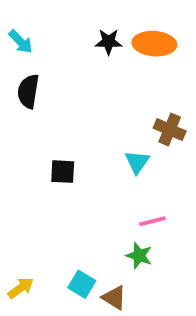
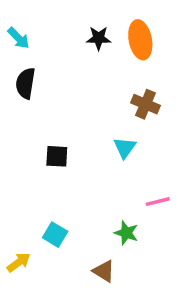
orange ellipse: (154, 44) -> (140, 40), turned 75
brown cross: (170, 130) -> (146, 104), moved
pink line: (152, 221) -> (158, 202), moved
cyan square: (82, 284) -> (55, 235), moved

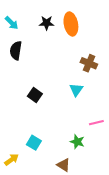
black star: (99, 38) -> (47, 23), moved
orange ellipse: (140, 40) -> (71, 24), moved
black square: (57, 156) -> (35, 95), turned 32

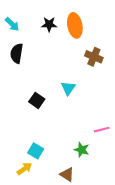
brown cross: (89, 63) -> (94, 57), moved
cyan triangle: (76, 90) -> (68, 88), moved
yellow arrow: (12, 160) -> (24, 169), moved

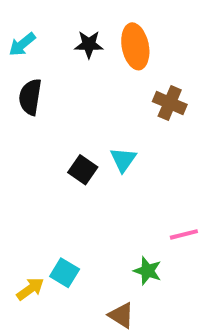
cyan arrow: (12, 24) -> (22, 44), turned 96
black square: (37, 100) -> (83, 170), moved
yellow arrow: (24, 169) -> (30, 289), moved

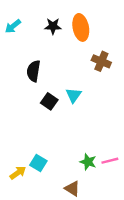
black semicircle: (30, 97) -> (34, 71), moved
pink line: (184, 234) -> (110, 161), moved

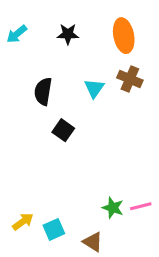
orange ellipse: (81, 27) -> (124, 36), moved
cyan triangle: (74, 95) -> (94, 88), moved
cyan square: (38, 163) -> (54, 229), moved, turned 35

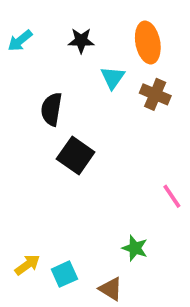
cyan triangle: (94, 88) -> (113, 78), moved
black square: (63, 130) -> (76, 156), size x1.4
pink line: (141, 206) -> (172, 196), moved, turned 70

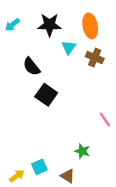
black star: (81, 41) -> (50, 25), size x1.5
black semicircle: (51, 109) -> (31, 67), turned -48
yellow arrow: (27, 265) -> (17, 176), moved

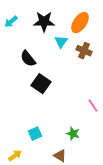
orange ellipse: (90, 26) -> (80, 23), turned 45
cyan square: (39, 167) -> (35, 134), moved

